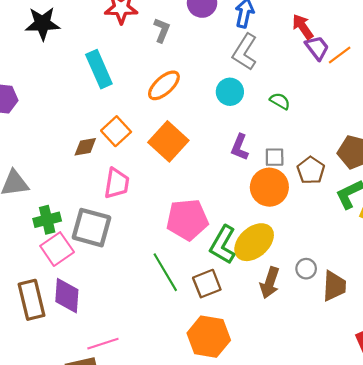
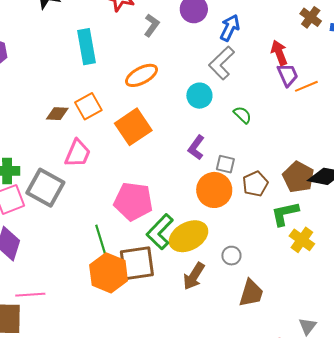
gray circle: (306, 269) -> (231, 256), moved
brown square: (207, 284) -> (137, 263), size x1.4
orange hexagon: (209, 337) -> (109, 273), moved

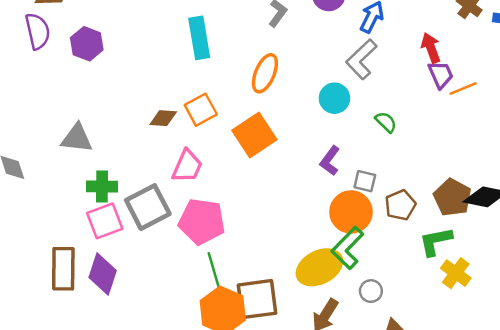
orange ellipse: (141, 75) -> (265, 73), turned -40
gray square: (45, 188) -> (148, 207), turned 33
pink pentagon: (133, 201) -> (202, 221), moved
green L-shape: (160, 232) -> (347, 248), moved

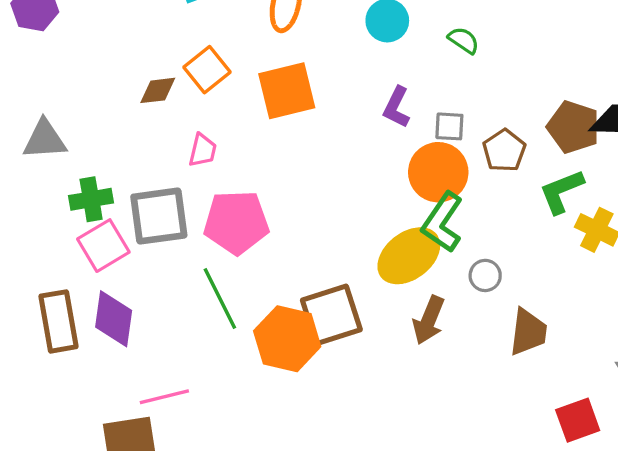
orange square: (254, 135) -> (287, 91), turned 30
pink trapezoid: (187, 166) -> (203, 150), size x0.7
gray square: (148, 207) -> (159, 216), turned 30
green line: (215, 275) -> (220, 299), moved

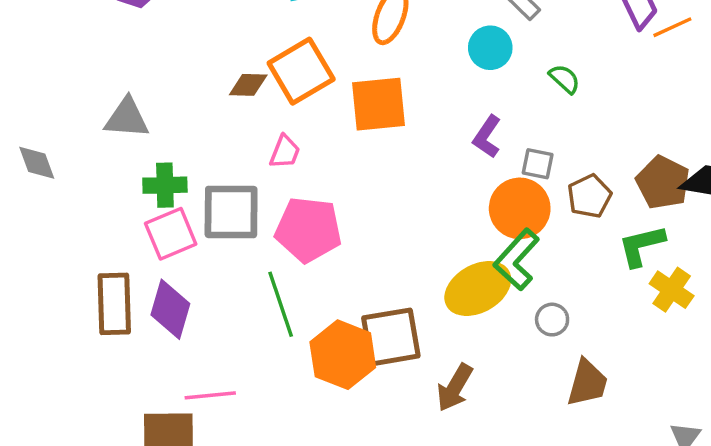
orange square: (207, 70) -> (301, 71), size x1.4
brown arrow: (429, 320) -> (455, 388), moved

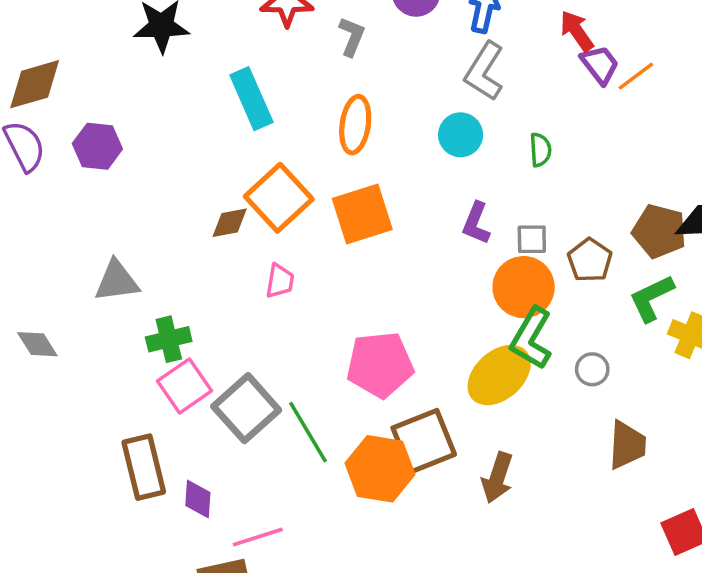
green semicircle: (565, 79) -> (540, 150), turned 56
gray square: (231, 212) -> (246, 408), moved, turned -30
pink pentagon: (308, 230) -> (380, 365), moved
purple diamond: (170, 309) -> (198, 499), moved, size x0.7
gray circle: (552, 320) -> (592, 369), moved

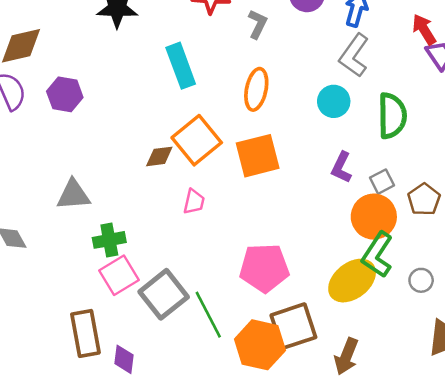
green semicircle: (540, 150) -> (392, 116), size x1.8
gray square: (532, 239) -> (382, 182), turned -30

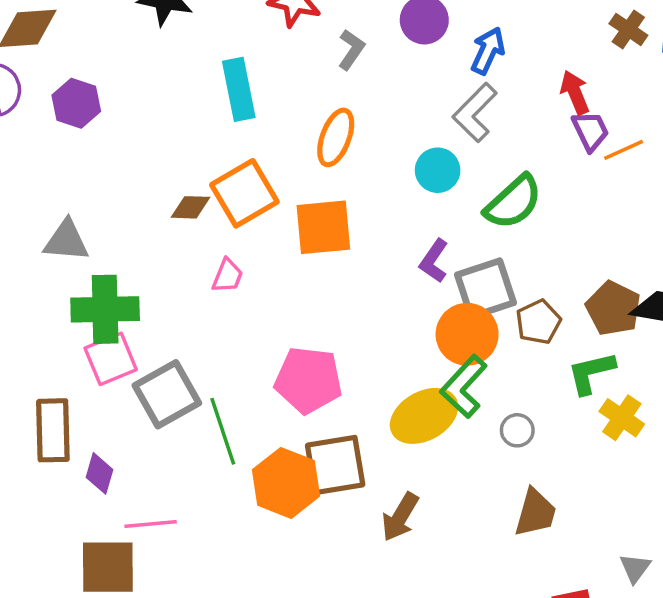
green semicircle: (392, 116) -> (513, 202), turned 39
gray square: (382, 182) -> (486, 289), size x1.8
green cross: (109, 240) -> (105, 309), size x1.5

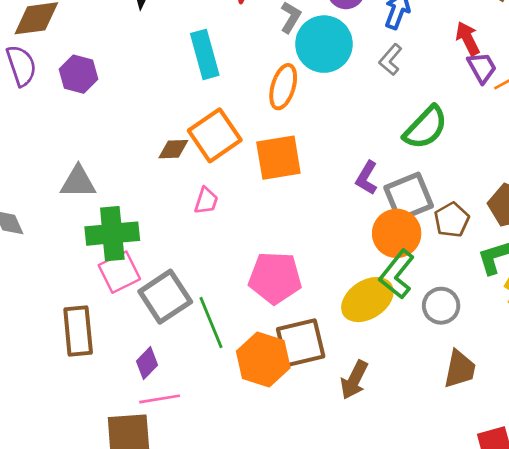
gray L-shape: (475, 113) -> (391, 60), size x0.7
cyan circle: (438, 170) -> (324, 44), moved, size x1.6
gray circle: (517, 430) -> (441, 306), size x1.4
purple diamond: (100, 473) -> (147, 363), moved, turned 32

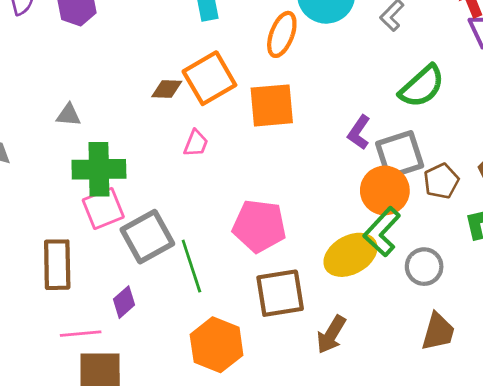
gray triangle: (78, 182) -> (69, 115), size x0.7
orange hexagon: (263, 359) -> (217, 345), moved
pink line: (160, 399) -> (81, 334), moved

